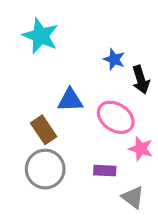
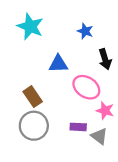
blue star: (114, 59) -> (85, 31), moved
blue triangle: (70, 100) -> (58, 64), moved
gray triangle: (133, 197) -> (99, 136), moved

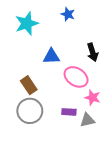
cyan star: (30, 26) -> (27, 23), turned 30
blue star: (85, 31) -> (68, 14), moved
gray triangle: (99, 136) -> (87, 120), turned -49

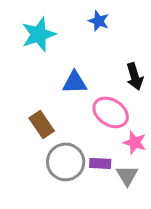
gray circle: (30, 111) -> (66, 162), moved
gray triangle: (87, 120) -> (127, 175), turned -49

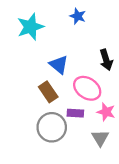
blue triangle: (75, 82) -> (59, 65), turned 42
brown rectangle: (42, 124) -> (48, 92), moved
purple rectangle: (100, 163) -> (75, 113), moved

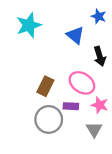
blue star: (78, 16) -> (99, 16), moved
blue triangle: (59, 65) -> (75, 35), moved
brown rectangle: (48, 92) -> (45, 86), turned 60

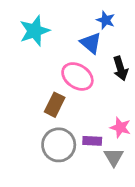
blue star: (99, 16) -> (106, 20), moved
pink ellipse: (82, 83) -> (77, 76), moved
purple rectangle: (71, 106) -> (92, 141), moved

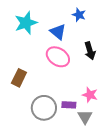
blue triangle: (91, 43) -> (58, 32), moved
brown rectangle: (55, 105) -> (19, 78), moved

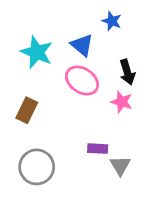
cyan star: (26, 23) -> (37, 52), moved, turned -30
pink star: (90, 95) -> (122, 102), moved
gray circle: (44, 108) -> (37, 167), moved

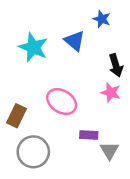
pink ellipse: (82, 81) -> (62, 102), moved
brown rectangle: (27, 110) -> (17, 116), moved

